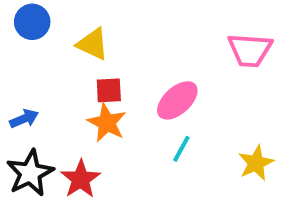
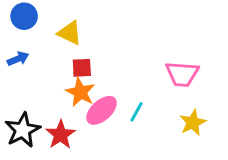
pink trapezoid: (250, 50) -> (182, 74), moved
pink ellipse: (177, 100) -> (102, 110), moved
blue arrow: (24, 119) -> (18, 59), moved

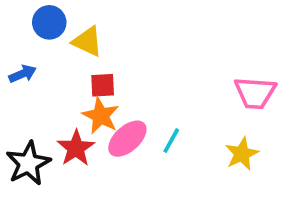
blue circle: (24, 16) -> (49, 22), moved
pink trapezoid: (182, 74) -> (255, 93), moved
red star: (61, 135) -> (76, 148), moved

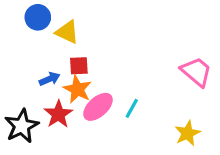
blue arrow: (23, 74) -> (50, 79), moved
pink trapezoid: (255, 93) -> (196, 72), turned -144
yellow star: (242, 154) -> (188, 133), moved

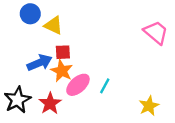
pink trapezoid: (196, 72) -> (156, 32), moved
blue arrow: (50, 79) -> (40, 63), size x1.5
red star: (58, 114) -> (50, 103), moved

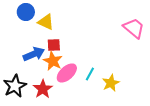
yellow star: (149, 106) -> (111, 83), moved

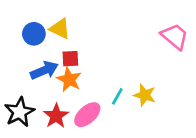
blue circle: (26, 12) -> (34, 34), moved
pink ellipse: (67, 73) -> (87, 115), moved
yellow star: (111, 83) -> (145, 95), moved, turned -30

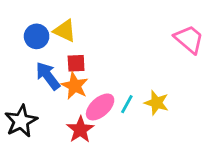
blue arrow: (44, 70) -> (48, 76), turned -104
pink ellipse: (87, 115) -> (100, 107), moved
red star: (56, 116) -> (80, 130), moved

